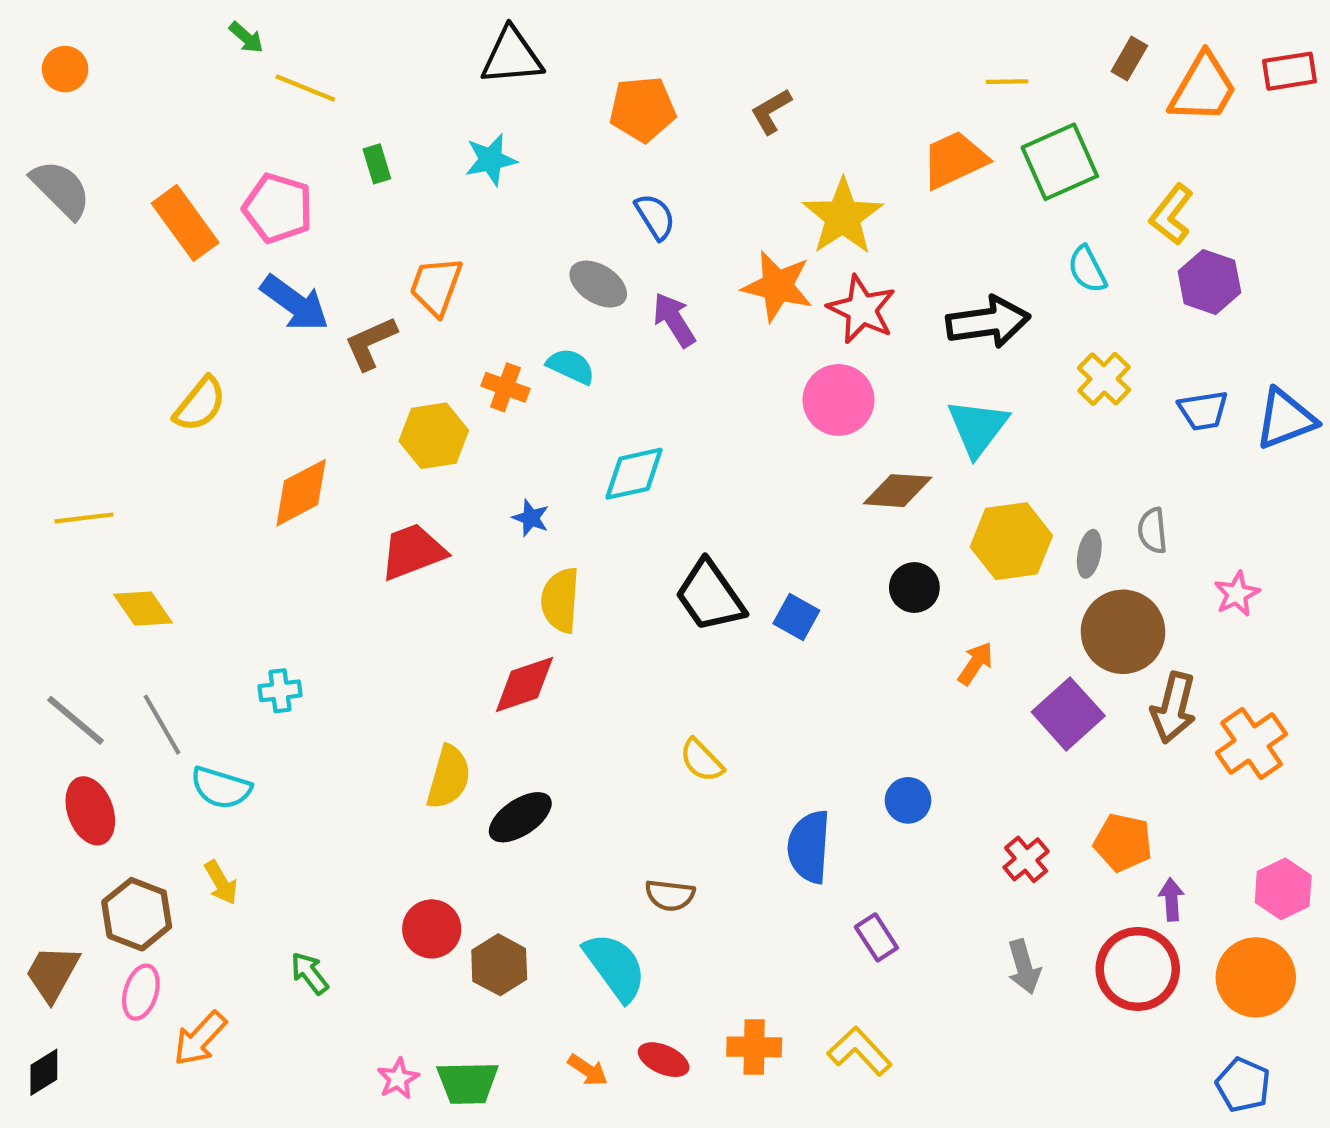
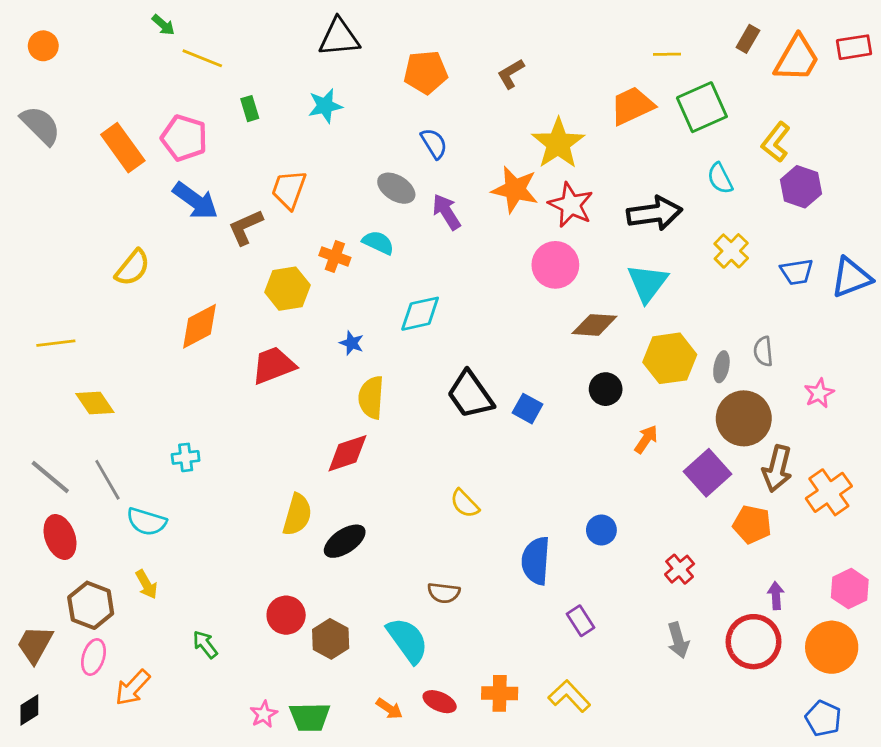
orange pentagon: (1123, 843) -> (752, 524), moved

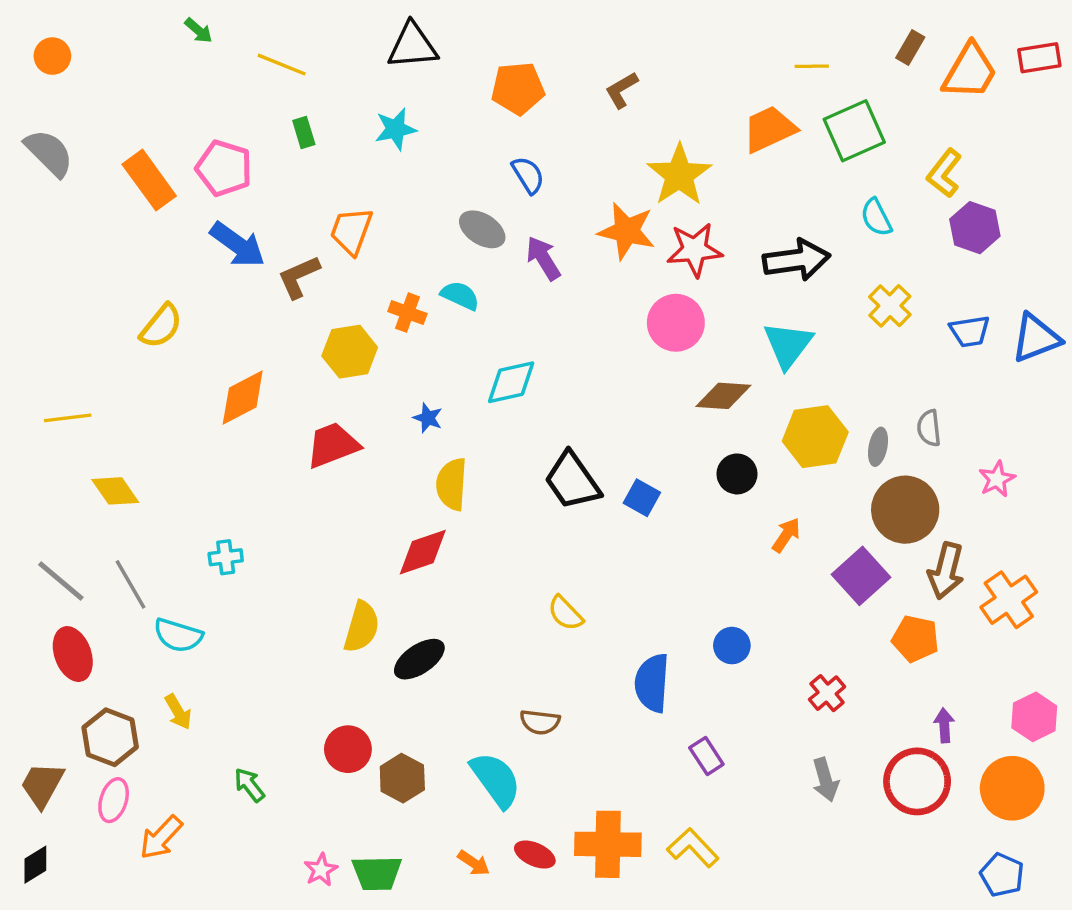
yellow line: (202, 58) -> (282, 65), moved
red star: (571, 205) -> (695, 250), turned -30
orange cross: (500, 693) -> (608, 844), size x1.5

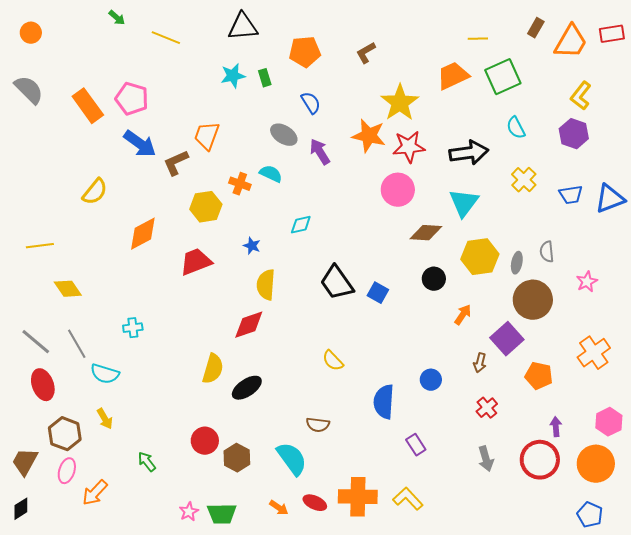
green rectangle: (304, 132) -> (265, 78), moved
yellow L-shape: (944, 173) -> (581, 96), moved
cyan diamond: (511, 382) -> (301, 225), size x0.7
brown arrow: (946, 571) -> (480, 363), moved, size x0.6

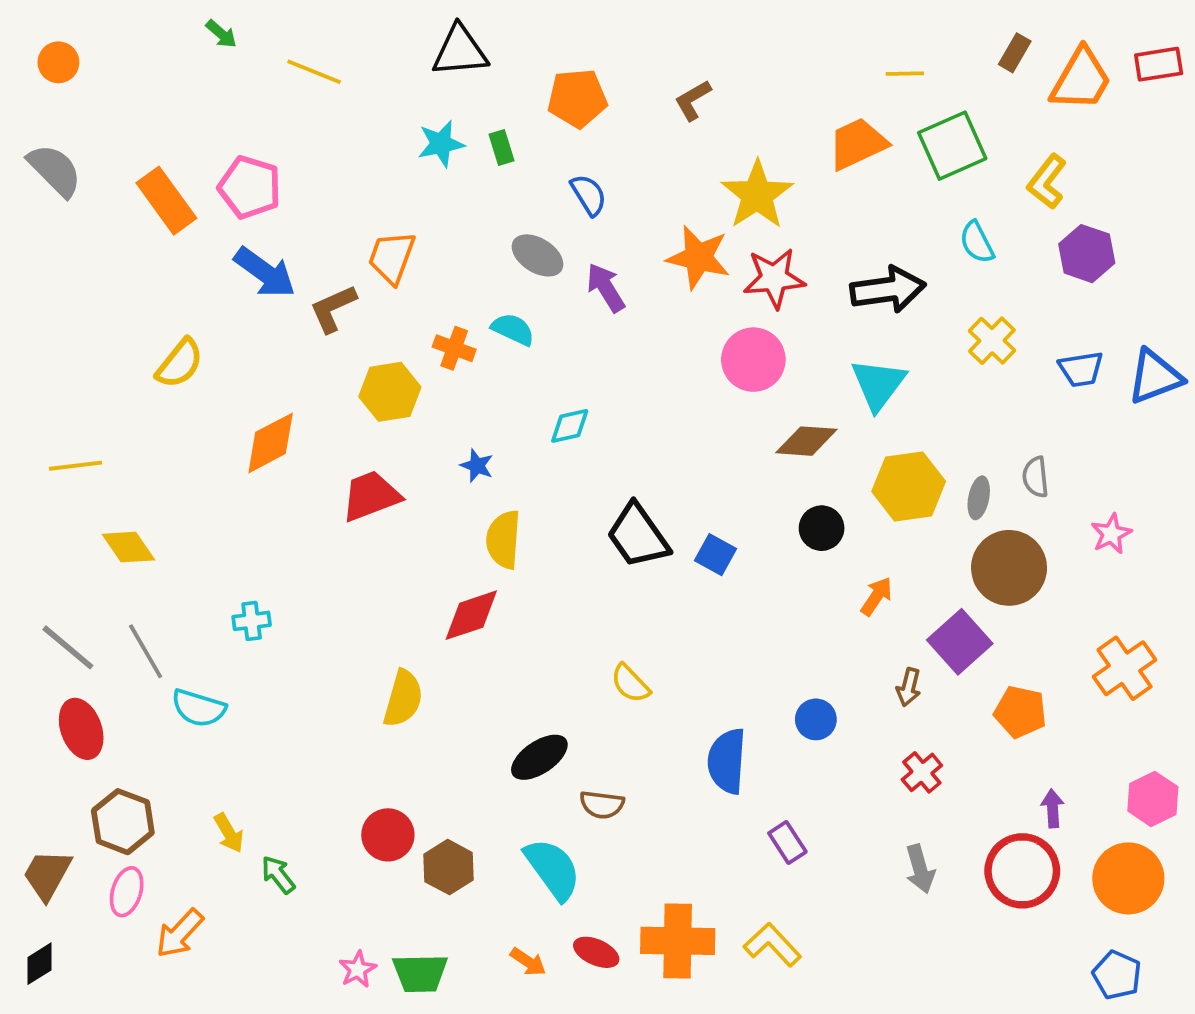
yellow L-shape: (581, 96) -> (1047, 182), moved
black ellipse: (247, 388) -> (539, 757), moved
yellow arrow: (105, 419) -> (229, 833), moved

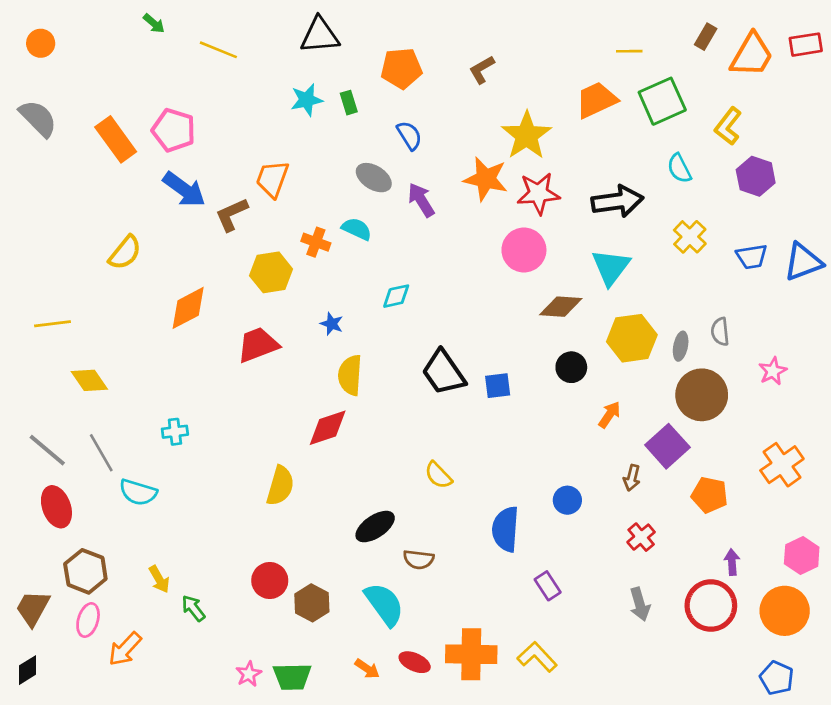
blue square: (716, 555) -> (498, 386), turned -36

